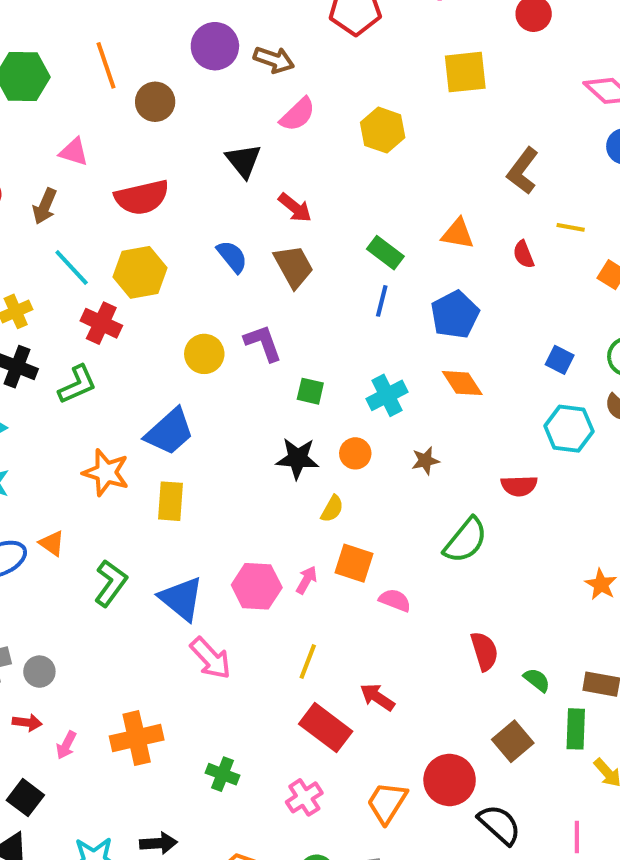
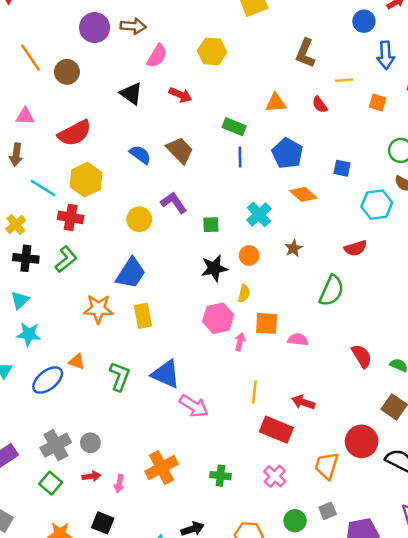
red arrow: (295, 208) -> (180, 95), moved
blue square: (560, 360) -> (342, 168), moved
pink hexagon: (257, 586) -> (218, 318), moved

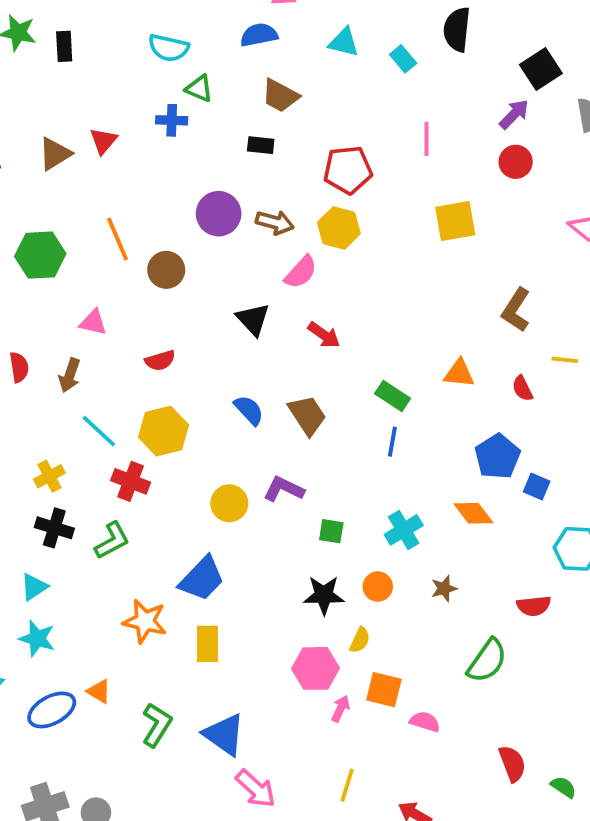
yellow hexagon: (212, 51) -> (339, 228), moved
red semicircle: (75, 133) -> (160, 360), size x0.6
blue pentagon: (287, 153) -> (497, 456), moved
purple L-shape: (174, 203) -> (284, 489), turned -40

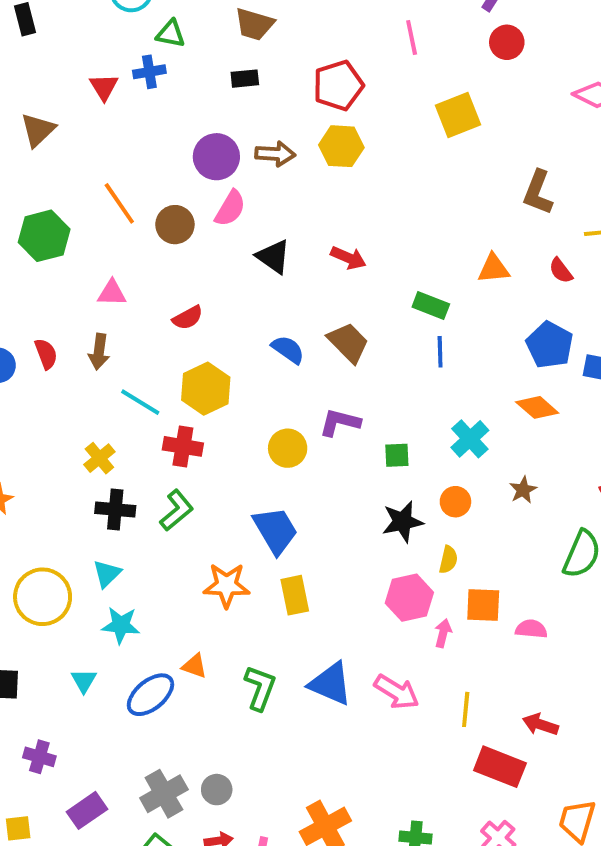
red triangle: (103, 141) -> (104, 87), moved
pink semicircle: (301, 272) -> (230, 208), moved
blue trapezoid: (202, 579) -> (275, 530), turned -63
pink arrow: (256, 789) -> (397, 692), moved

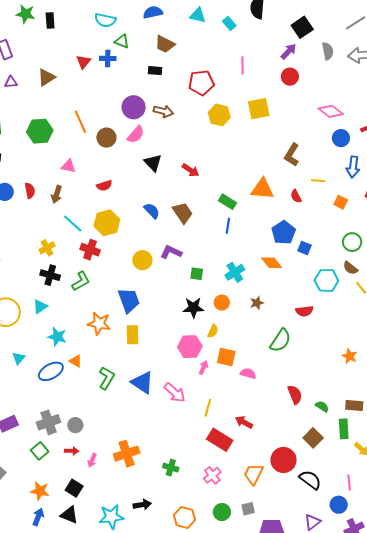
yellow hexagon: (341, 146) -> (219, 115), moved
orange triangle: (494, 269) -> (262, 189), size x1.4
cyan star: (121, 625) -> (57, 337), moved

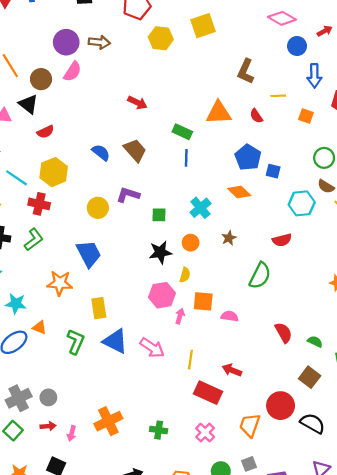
black triangle: (153, 163) -> (28, 104), moved
yellow rectangle: (132, 335) -> (99, 308), moved

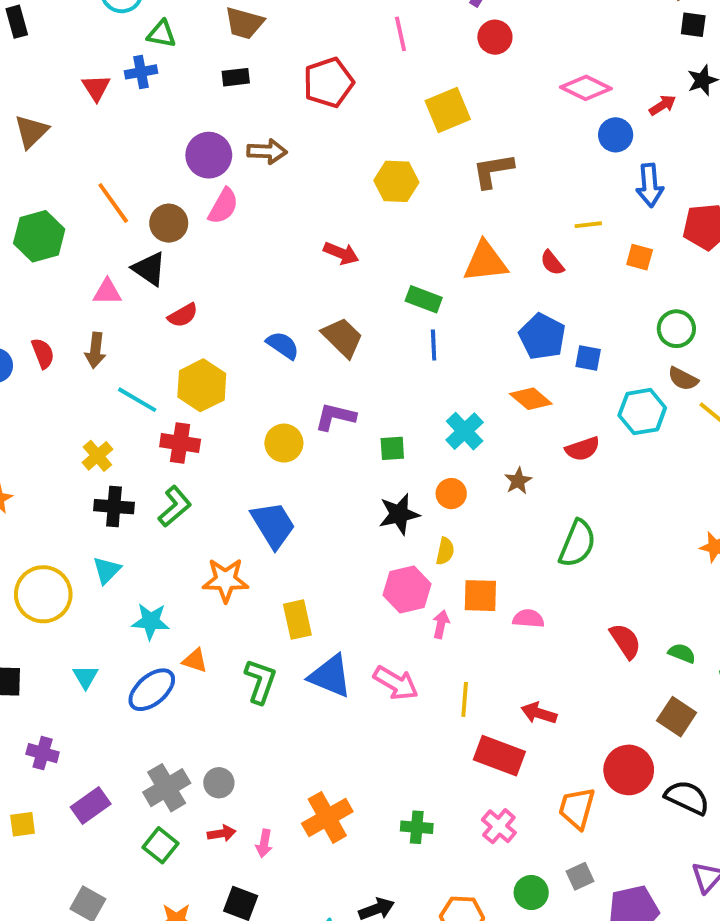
yellow hexagon: (161, 38) -> (396, 181), moved
brown L-shape: (246, 71) -> (493, 171), moved, turned 60
red semicircle: (282, 240) -> (582, 449), moved

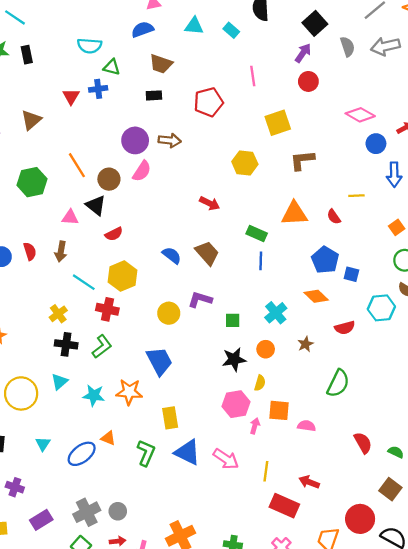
orange square: (640, 257) -> (397, 227), moved, turned 35
cyan star: (151, 621) -> (94, 395), moved

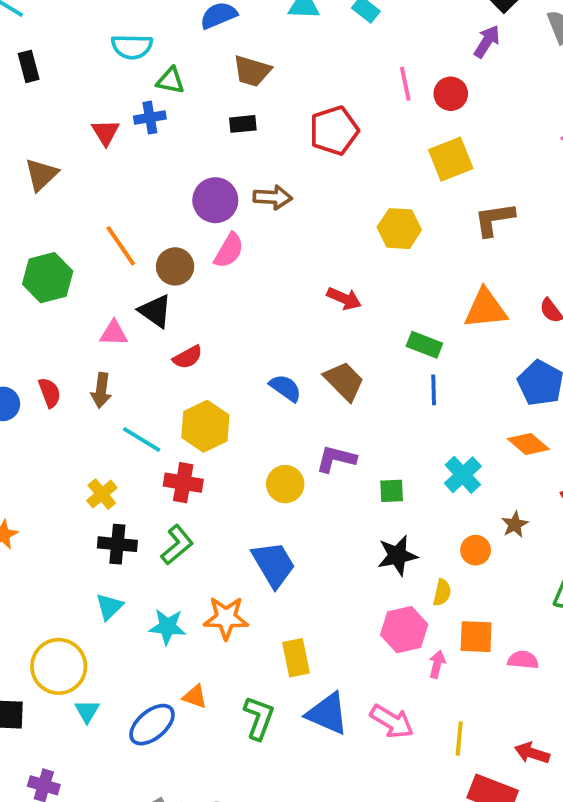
red circle: (308, 81) -> (451, 94), moved
orange circle: (266, 349) -> (476, 550), moved
yellow circle: (21, 393) -> (59, 666), moved

